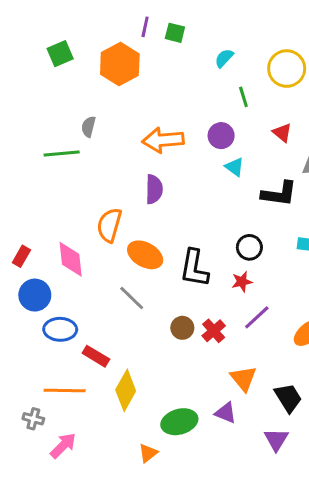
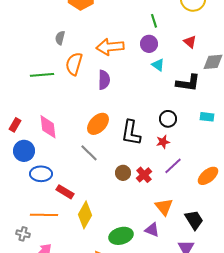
green line: (243, 97) -> (154, 21), moved
green line: (62, 153) -> (42, 75), moved
orange semicircle: (109, 225) -> (74, 64), moved
orange ellipse: (145, 255) -> (98, 124), turned -75

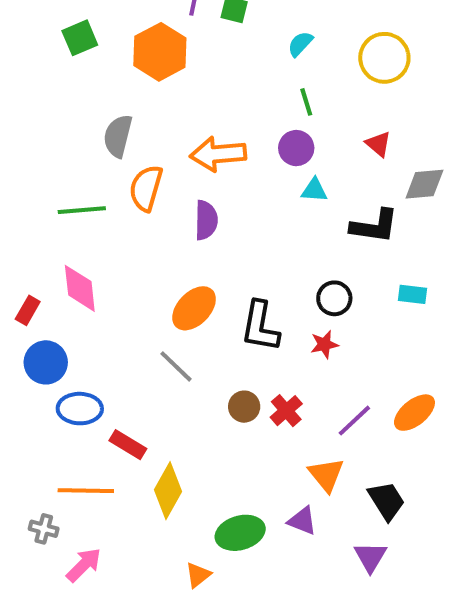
gray semicircle: (60, 38) -> (118, 136), size x1.5
cyan triangle: (158, 65) -> (314, 190), turned -32
pink diamond: (48, 127) -> (80, 288), moved
purple line: (173, 166) -> (354, 421), moved

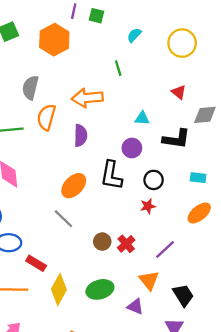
green line: (306, 102) -> (118, 68), moved
purple circle: (296, 148) -> (132, 148), moved
black L-shape: (260, 326) -> (111, 175), moved
orange ellipse: (414, 413) -> (199, 213), moved
green ellipse: (240, 533) -> (100, 289), moved

